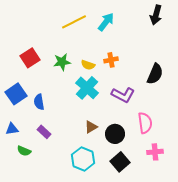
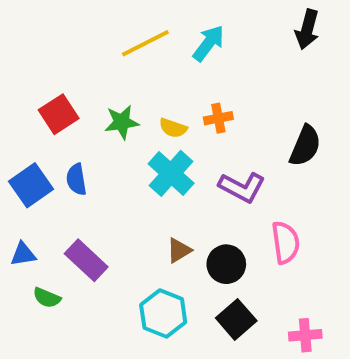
blue semicircle: (39, 102) -> (76, 179), moved
purple rectangle: (44, 132) -> (86, 260), size x1.5
pink cross: (155, 152) -> (305, 335), moved

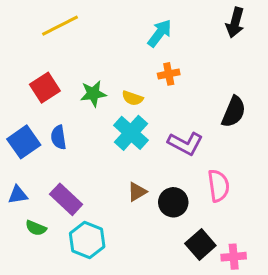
yellow line: (145, 43) -> (60, 26), moved
orange cross: (218, 118) -> (169, 74), moved
cyan hexagon: (163, 313) -> (87, 240), moved
black square: (236, 319) -> (200, 245), moved

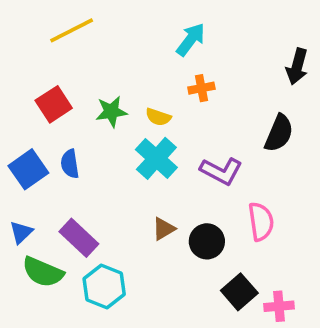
black arrow: (235, 23) -> (297, 67), moved
blue triangle: (18, 195) -> (21, 232), turned -35
green semicircle: (36, 228) -> (43, 272), size x1.6

